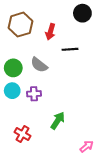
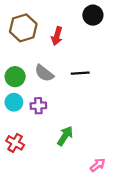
black line: (70, 49) -> (80, 73), moved
red cross: (23, 134) -> (15, 143), moved

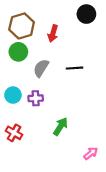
gray semicircle: (44, 73) -> (41, 68), turned 84
green circle: (15, 77) -> (18, 52), moved

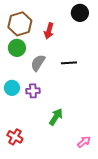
red cross: (14, 133) -> (15, 137), moved

